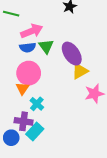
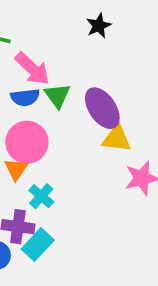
pink arrow: (32, 31) -> (32, 69), turned 65
yellow triangle: (80, 71) -> (117, 139), turned 36

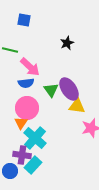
green triangle: (57, 96) -> (51, 90), moved
cyan cross: (41, 196) -> (35, 138), size x1.6

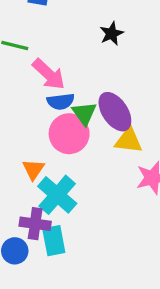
blue semicircle: (26, 83) -> (61, 101), moved
pink circle: (27, 108) -> (69, 134), moved
cyan rectangle: (33, 165) -> (54, 241), turned -54

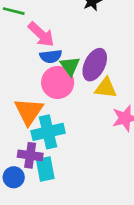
purple ellipse: (115, 112) -> (95, 65), turned 60
orange triangle: (33, 169) -> (29, 111), size x1.6
cyan cross: (57, 195) -> (48, 132), turned 36

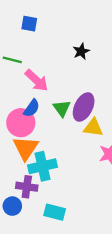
blue semicircle: (51, 56) -> (32, 108), moved, turned -48
pink circle: (58, 82) -> (21, 123), moved
cyan rectangle: (45, 169) -> (55, 212), moved, turned -65

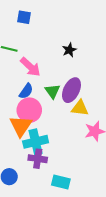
black star: (81, 51) -> (69, 50), moved
pink circle: (21, 123) -> (29, 110), moved
purple cross: (27, 187) -> (38, 159), moved
cyan rectangle: (55, 212) -> (61, 182), moved

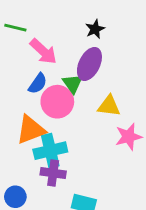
purple ellipse: (71, 90) -> (89, 64), moved
pink circle: (29, 110) -> (57, 102), moved
orange triangle: (21, 126) -> (31, 130), turned 35

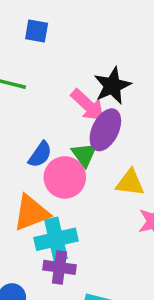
black star: (95, 29) -> (112, 86), size x1.5
pink arrow: (43, 51) -> (88, 105), moved

